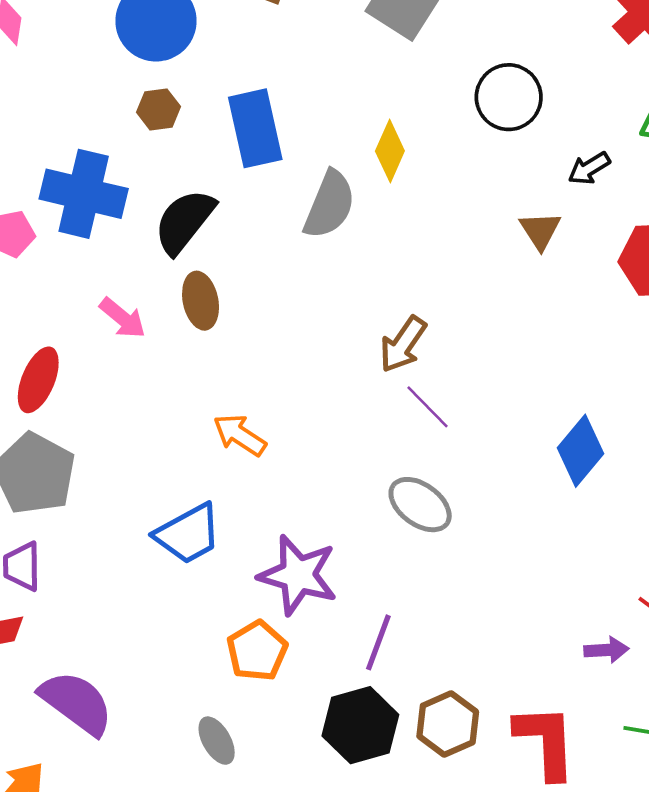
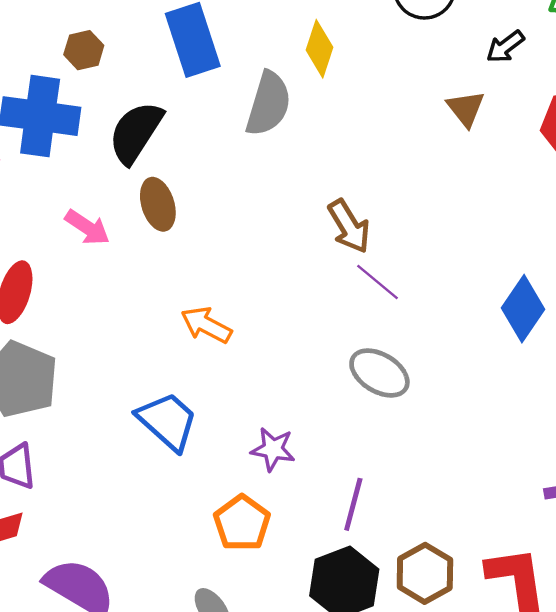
brown hexagon: (158, 109) -> (84, 50), moved
brown arrow: (403, 344) -> (349, 226), turned -60
blue trapezoid: (188, 534) -> (167, 421), turned -104
purple star: (298, 575) -> (273, 449), size x0.6

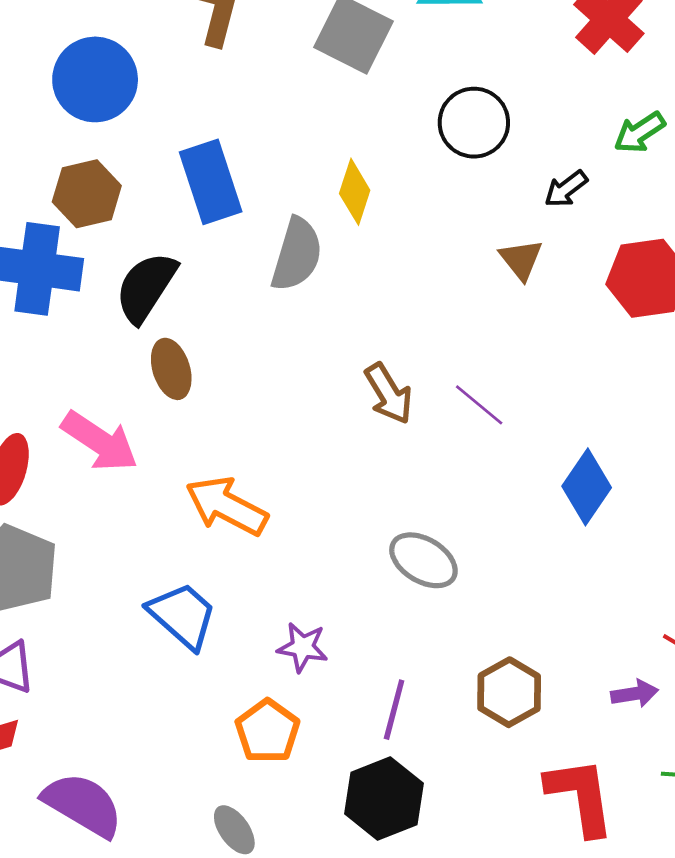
brown hexagon: (84, 50) -> (87, 194), size x1.5
pink arrow: (87, 227) -> (100, 441), moved, size x1.5
purple line: (377, 282) -> (479, 405), moved
orange arrow: (206, 325) -> (227, 506), size x1.4
brown hexagon: (425, 573) -> (509, 692), moved

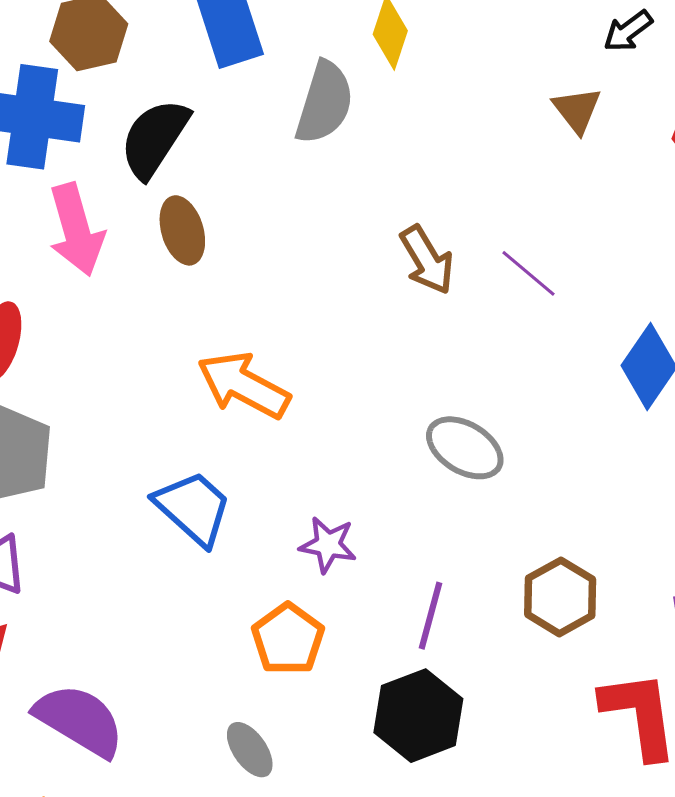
pink arrow: (100, 441) -> (76, 230), moved, turned 40

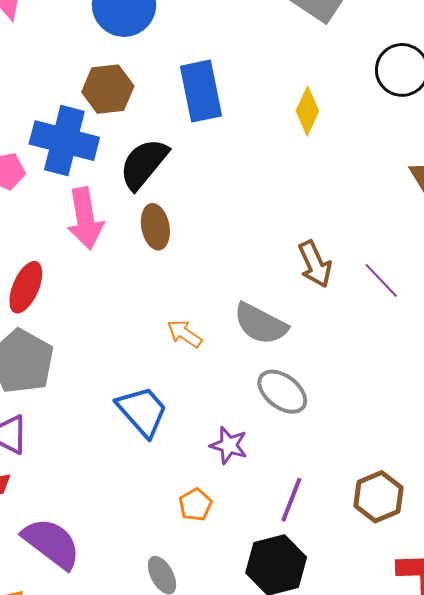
gray semicircle: (324, 103) -> (261, 324), moved, turned 94
orange arrow: (244, 385) -> (185, 334), size x0.6
gray ellipse: (465, 448) -> (282, 392), moved
orange pentagon: (288, 639) -> (195, 505), size x0.7

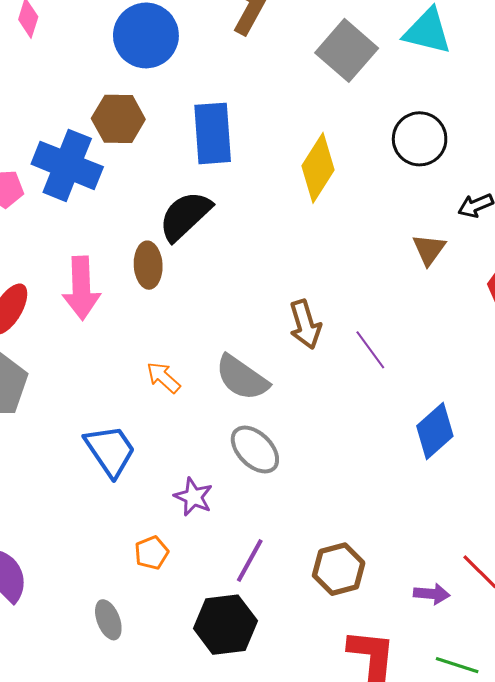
yellow diamond: (307, 111) -> (318, 168), size x1.4
black semicircle: (144, 164) -> (185, 216), moved
pink arrow: (85, 218) -> (81, 288), moved

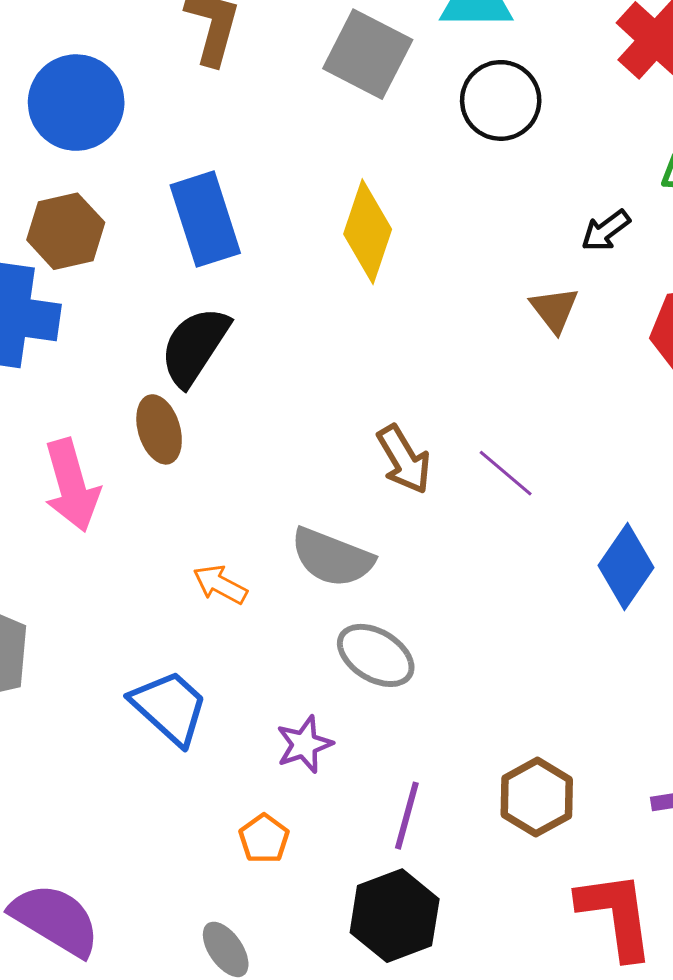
black circle: (420, 139) -> (501, 100), moved
purple star: (193, 497) -> (304, 744), turned -30

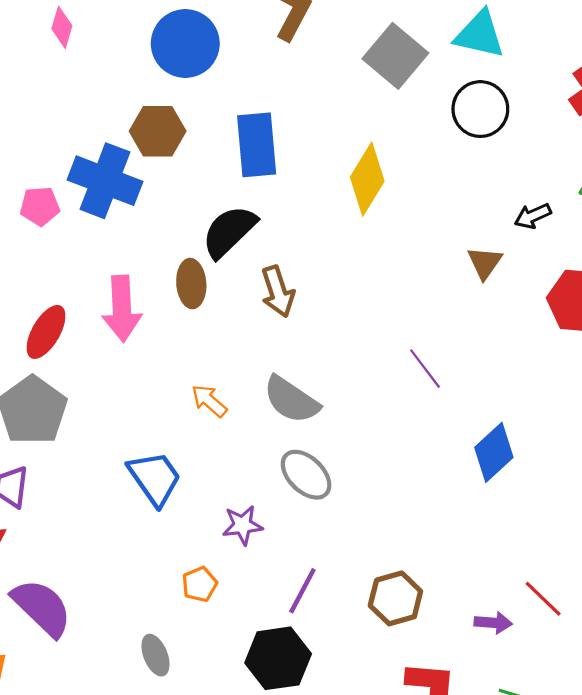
brown arrow: (404, 459) -> (278, 292), moved

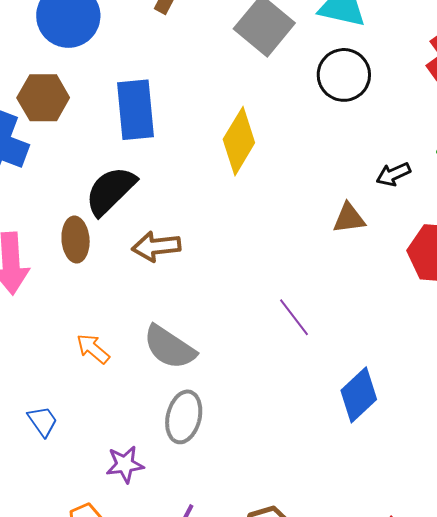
brown triangle: (485, 263) -> (349, 218), turned 48
brown arrow: (278, 292) -> (156, 246), turned 102
gray ellipse: (306, 475) -> (184, 417), turned 60
blue trapezoid: (155, 478) -> (43, 421), size x0.6

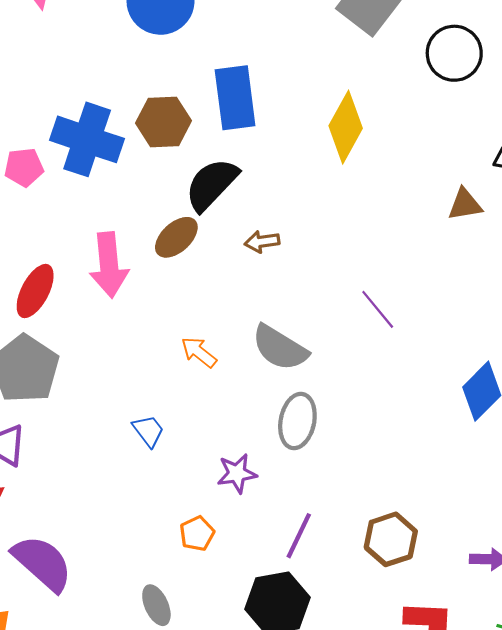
brown hexagon: (43, 98) -> (163, 122), moved
brown ellipse: (76, 240) -> (176, 237), turned 54
brown arrow: (156, 246) -> (262, 242), size x0.7
purple line: (294, 317) -> (378, 309), moved

